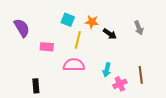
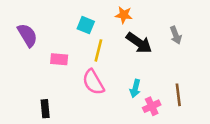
orange star: (92, 22) -> (124, 15), moved
black arrow: (110, 34) -> (139, 43), size x1.5
pink semicircle: (74, 65) -> (93, 82), turned -120

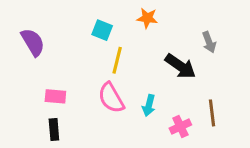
black arrow: (139, 43) -> (180, 66), moved
pink rectangle: (59, 59) -> (55, 96), moved
cyan arrow: (135, 88) -> (149, 105), moved

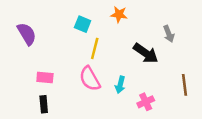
brown line: (212, 113) -> (185, 85), moved

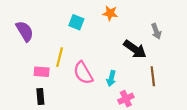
yellow line: (95, 48) -> (60, 57), moved
brown line: (185, 85) -> (153, 76), moved
pink cross: (146, 102) -> (126, 99), moved

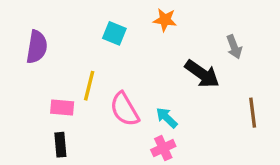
purple semicircle: (25, 31) -> (37, 47), turned 40
brown line: (153, 76) -> (253, 113), moved
cyan arrow: (111, 78) -> (167, 118), turned 120
pink cross: (126, 99) -> (163, 148), moved

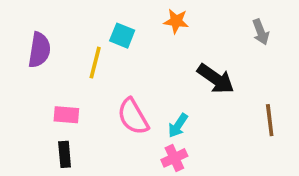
gray arrow: (234, 47) -> (261, 32), moved
yellow line: (89, 86) -> (95, 63), moved
cyan arrow: (167, 118) -> (178, 126), turned -100

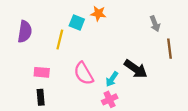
orange star: (176, 21) -> (98, 13), moved
gray arrow: (261, 32) -> (155, 24), moved
black arrow: (216, 79) -> (136, 69), moved
brown line: (270, 120) -> (170, 49), moved

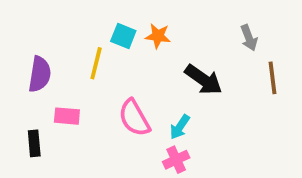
orange star: (98, 13) -> (158, 36), moved
purple semicircle: (25, 32) -> (40, 74), moved
black arrow: (136, 69) -> (203, 80), moved
black rectangle: (41, 97) -> (34, 143), moved

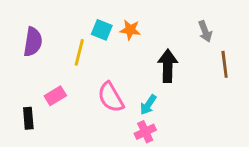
purple semicircle: (40, 74) -> (33, 42), moved
black arrow: (203, 80) -> (168, 66), turned -124
pink rectangle: (67, 116) -> (55, 96), turned -36

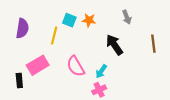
gray arrow: (205, 31) -> (127, 17), moved
black arrow: (168, 66) -> (114, 45), turned -35
pink rectangle: (55, 96) -> (38, 65), size x1.5

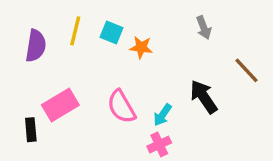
orange star: (89, 20) -> (141, 47), moved
yellow line: (54, 36) -> (75, 31), moved
brown line: (153, 44) -> (246, 70), turned -36
black arrow: (114, 45) -> (204, 97), moved

